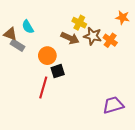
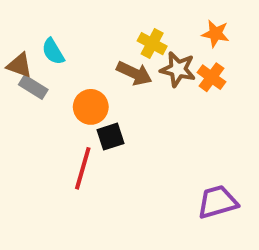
orange star: (123, 17) -> (215, 34), moved

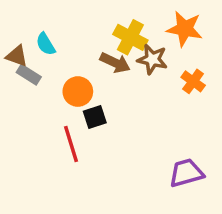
orange star: (215, 34) -> (185, 29), size x1.5
yellow cross: (152, 44) -> (130, 37), size x1.4
orange cross: (212, 77) -> (193, 81), moved
red line: (83, 168) -> (71, 144), turned -33

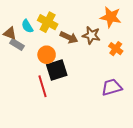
yellow cross: (130, 37) -> (48, 22), moved
black square: (95, 117) -> (57, 70), size x1.5
purple trapezoid: (186, 173) -> (112, 87), moved

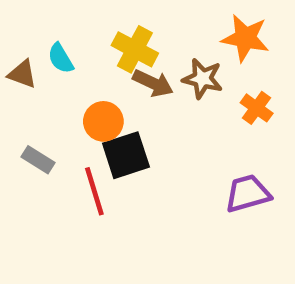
yellow cross: (48, 22) -> (135, 49), moved
gray rectangle: (17, 45) -> (38, 160), moved

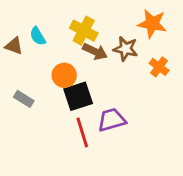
red line: (94, 191) -> (82, 132), moved
purple trapezoid: (248, 193) -> (112, 120), moved

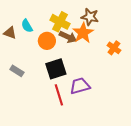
orange star: (152, 24) -> (83, 33), moved, turned 30
brown star: (126, 49) -> (90, 17), moved
orange circle: (64, 75) -> (47, 41), moved

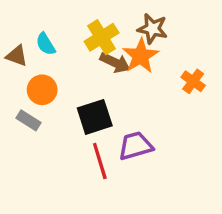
yellow cross: (60, 22) -> (102, 37), turned 30
orange circle: (47, 41) -> (42, 90), moved

